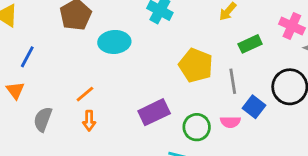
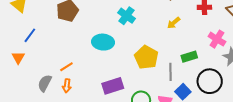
cyan ellipse: (114, 42) -> (103, 42), moved
green rectangle: (250, 44) -> (189, 57), moved
gray semicircle: (43, 119) -> (45, 83), moved

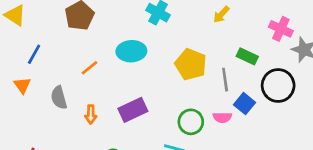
green rectangle: (189, 57) -> (247, 56), turned 49
orange line: (66, 67) -> (90, 68), moved
gray semicircle: (45, 83) -> (59, 98), moved, turned -36
purple rectangle: (113, 86) -> (133, 110), moved

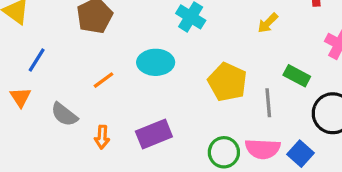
gray semicircle: (59, 98) -> (64, 114), turned -40
blue square: (245, 104) -> (300, 154), moved
pink semicircle: (222, 117) -> (263, 149), size x1.5

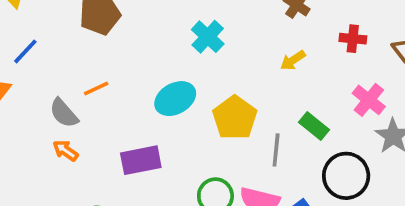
cyan ellipse: (156, 62) -> (175, 99), moved, turned -40
gray semicircle: (64, 114) -> (64, 113), moved
orange arrow: (102, 137) -> (65, 151), moved, turned 110

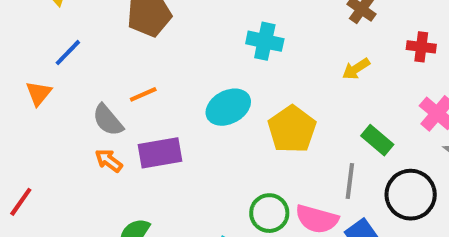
cyan cross: (208, 37) -> (265, 41), turned -32
gray line: (276, 150) -> (350, 181), moved
purple rectangle: (141, 160) -> (160, 153), moved

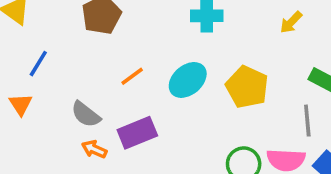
orange line: (143, 94) -> (132, 76), moved

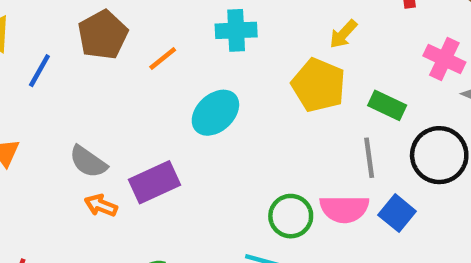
blue line: (38, 64) -> (39, 71), moved
orange line: (132, 76) -> (163, 58), moved
yellow pentagon: (247, 87) -> (318, 85), moved

